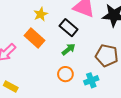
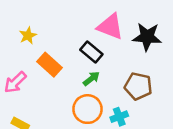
yellow star: (41, 14) -> (28, 36), moved
orange circle: (65, 74) -> (88, 109), size x1.5

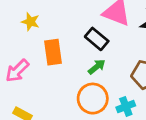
yellow star: (28, 36) -> (30, 22), turned -30
orange rectangle: (49, 65) -> (53, 52), turned 40

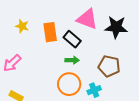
orange rectangle: (53, 52) -> (50, 32), moved
green arrow: (97, 67) -> (72, 60), turned 40

